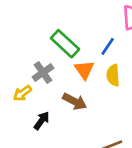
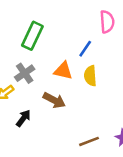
green rectangle: (65, 44) -> (32, 36), moved, turned 72
orange triangle: (84, 70) -> (63, 71), turned -42

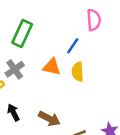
brown arrow: (54, 100) -> (49, 119), moved
black arrow: (23, 118) -> (13, 112), turned -63

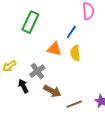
gray cross: (15, 69) -> (37, 71), moved

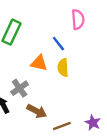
blue line: (71, 32) -> (58, 44), turned -72

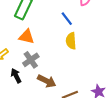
orange triangle: (39, 63) -> (27, 37), moved

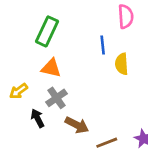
blue line: (67, 19) -> (103, 45), turned 32
yellow semicircle: (71, 41) -> (122, 64), moved

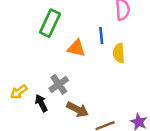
orange triangle: (51, 68) -> (76, 48), moved
yellow arrow: (19, 91) -> (19, 92), moved

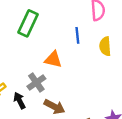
orange triangle: (76, 48) -> (53, 60), moved
yellow semicircle: (119, 53) -> (105, 46), moved

